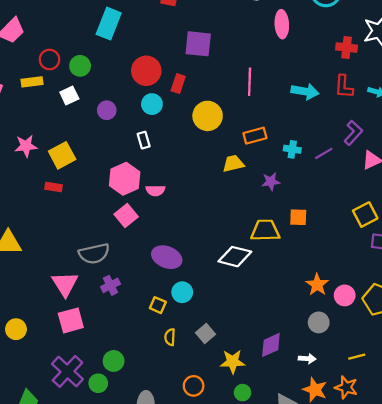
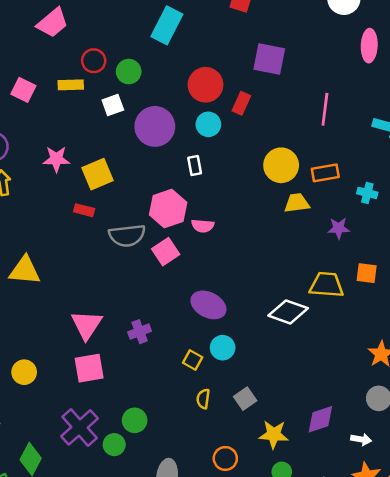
purple circle: (107, 110) -> (155, 126), size x1.8
yellow circle: (208, 116) -> (281, 165), moved
gray semicircle: (94, 254) -> (127, 236), moved

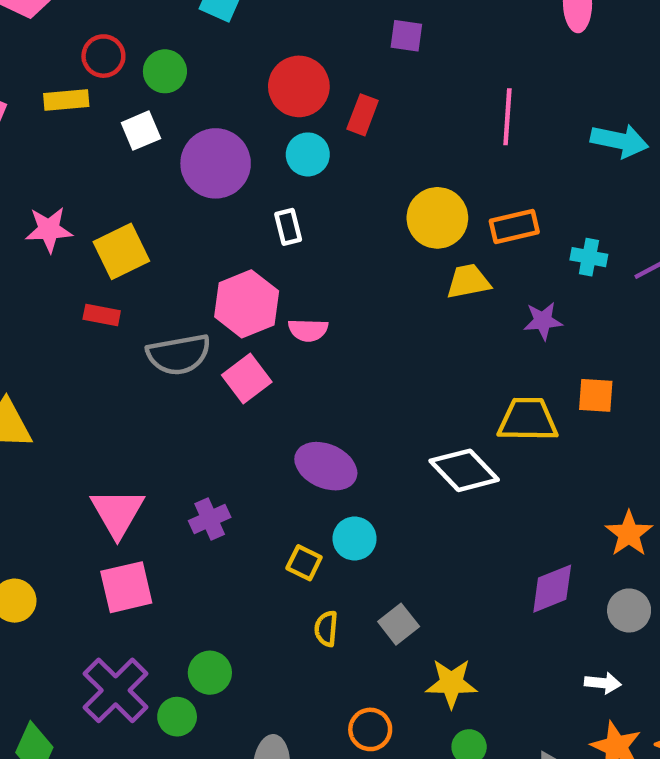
purple square: (269, 59) -> (406, 36), size x0.6
white diamond: (288, 312) -> (464, 470), turned 30
purple diamond: (320, 419) -> (552, 589), moved

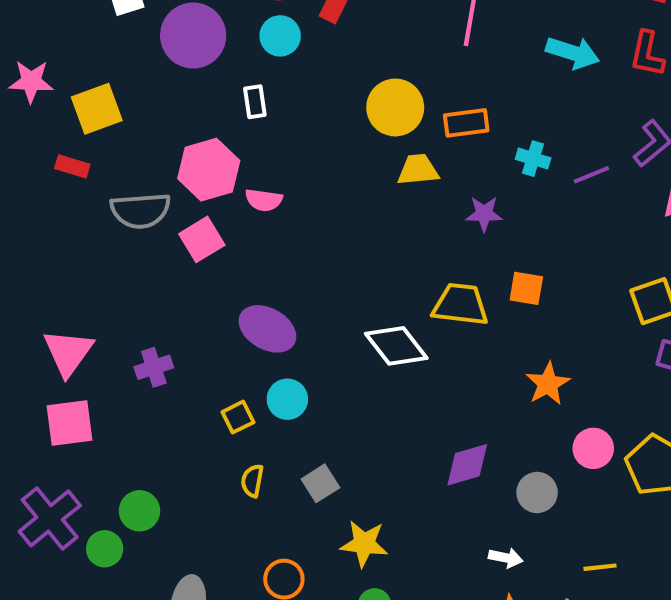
orange star: (629, 534) -> (548, 384), moved
yellow square: (304, 563) -> (238, 417), turned 32

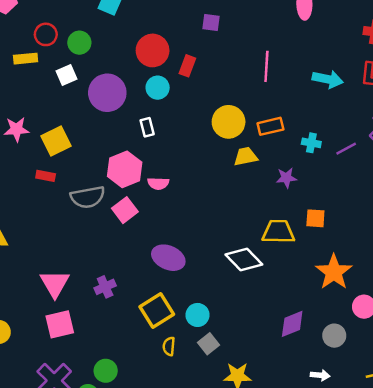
orange star: (548, 384) -> (334, 272), size x1.4
cyan circle: (287, 399) -> (198, 315), moved
yellow square: (238, 417) -> (157, 310), size x1.8

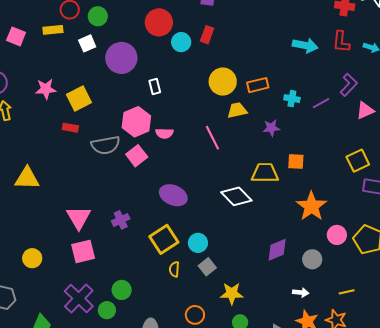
red rectangle: (187, 66) -> (207, 35), moved
pink line: (266, 66) -> (212, 138), moved, turned -30
cyan circle: (158, 88) -> (181, 42), moved

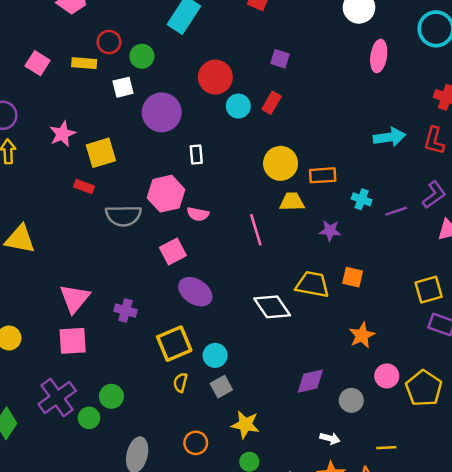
cyan arrow: (305, 45) -> (389, 137), turned -30
pink star: (46, 89) -> (62, 134), turned -30
pink square: (137, 156) -> (173, 251), moved
orange star: (311, 206) -> (362, 335), size x0.7
purple cross: (121, 220) -> (125, 310), turned 30

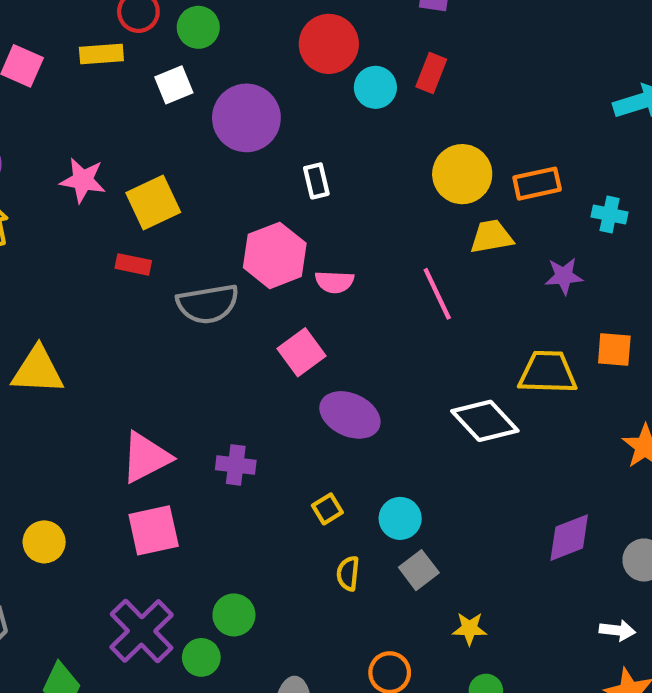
pink star: (62, 134) -> (83, 180), turned -30
pink triangle: (75, 298) -> (146, 457), turned 32
yellow square: (174, 344) -> (327, 509), size x0.5
yellow star: (245, 425) -> (470, 629), size x0.7

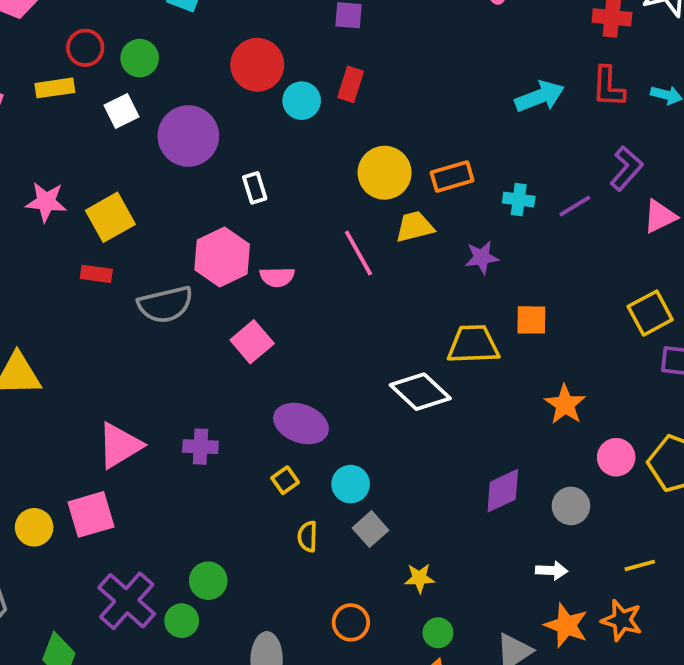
pink line: (437, 294) -> (358, 253), moved
purple ellipse: (350, 415) -> (301, 424), moved
pink square: (154, 530) -> (91, 514), moved

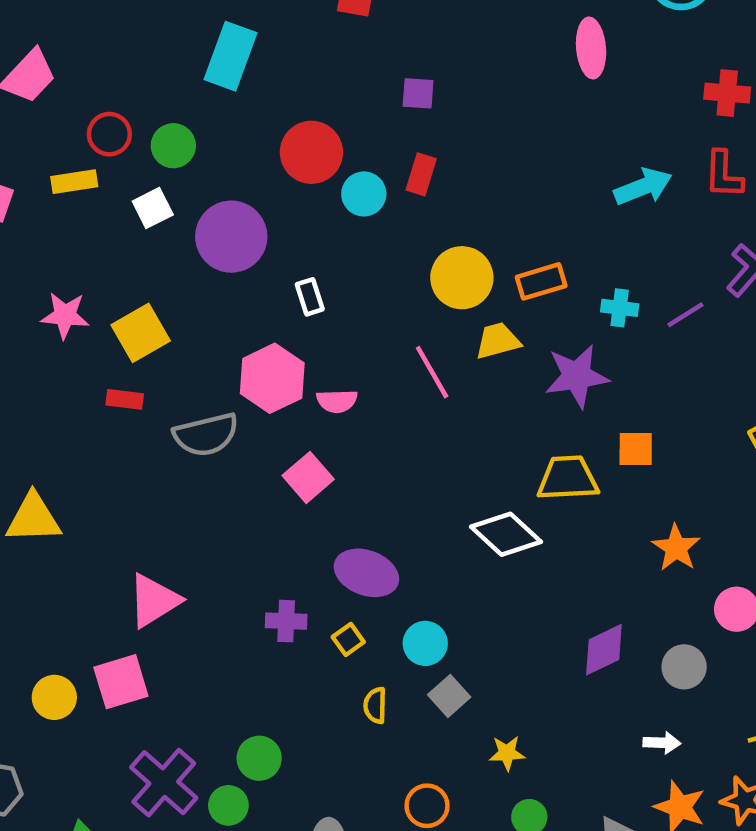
purple star: (482, 257) -> (577, 376), size x1.6
purple cross: (200, 447) -> (286, 621), moved

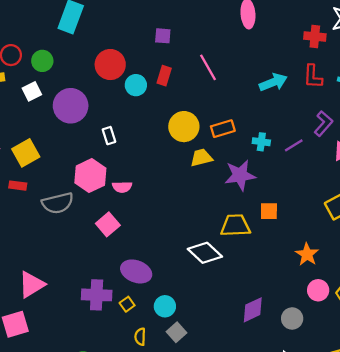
pink line: (432, 372) -> (208, 67), moved
orange star: (676, 548) -> (307, 254), moved
purple cross: (286, 621) -> (97, 295), size x1.5

